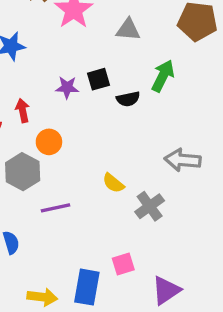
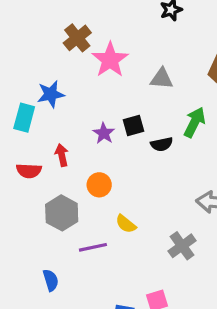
purple star: (67, 87) -> (104, 133), turned 30
orange circle: (49, 142) -> (99, 185), moved
yellow semicircle: (113, 183) -> (126, 224), moved

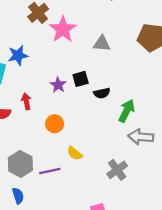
green arrow: (195, 122) -> (127, 111), moved
gray hexagon: (62, 213) -> (20, 164), moved

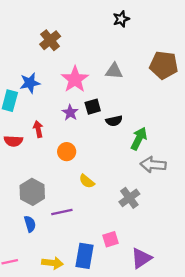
pink star: (63, 29) -> (75, 79), moved
purple line: (50, 171) -> (62, 212), moved

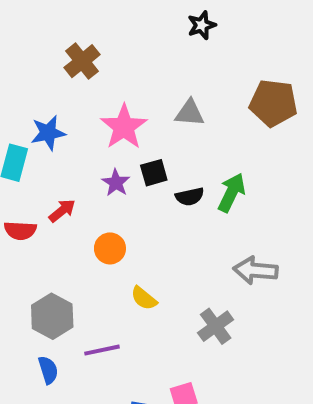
red arrow: (38, 129) -> (62, 211), turned 63
green arrow: (139, 139) -> (232, 193), moved

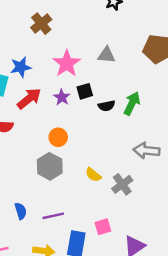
red arrow: (62, 211) -> (29, 99), moved, size x1.5
yellow semicircle: (144, 298) -> (93, 175), moved
gray hexagon: (52, 316) -> (50, 166), moved
purple line: (102, 350) -> (53, 216), moved

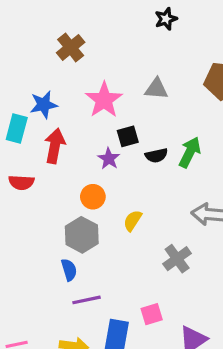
purple star: (62, 97) -> (109, 159), moved
red arrow: (29, 99) -> (55, 146), turned -40
yellow semicircle: (93, 175) -> (133, 221), moved, turned 84
blue semicircle: (21, 211) -> (69, 270), moved

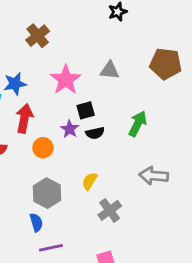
black semicircle: (156, 155) -> (95, 133), moved
orange circle: (93, 197) -> (43, 148), moved
gray cross: (177, 259) -> (110, 210), moved

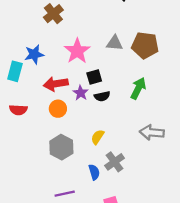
brown pentagon: (166, 64) -> (145, 45), moved
red arrow: (24, 118) -> (56, 84), moved, turned -110
blue semicircle: (36, 222) -> (94, 172), moved

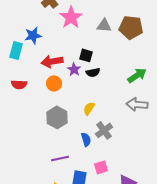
pink star: (77, 51) -> (71, 17), moved
black square: (94, 77) -> (86, 55), turned 32
green arrow: (138, 88) -> (137, 75), moved, turned 30

